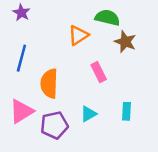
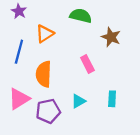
green semicircle: (107, 18) -> (81, 16), moved
orange triangle: (78, 35) -> (45, 34), moved

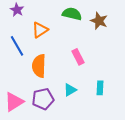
brown star: (111, 37) -> (99, 21), moved
blue line: (19, 52) -> (17, 46), turned -45
pink triangle: (19, 99) -> (14, 102), moved

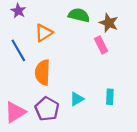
pink rectangle: (78, 57) -> (101, 45), moved
purple pentagon: (43, 99) -> (47, 109), turned -30

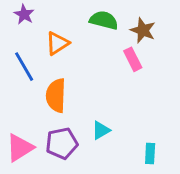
cyan rectangle: (110, 97) -> (150, 153), moved
purple pentagon: (47, 109) -> (62, 143), turned 30

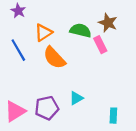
green semicircle: (104, 20) -> (81, 30), moved
orange semicircle: (56, 96) -> (54, 58), moved, turned -45

